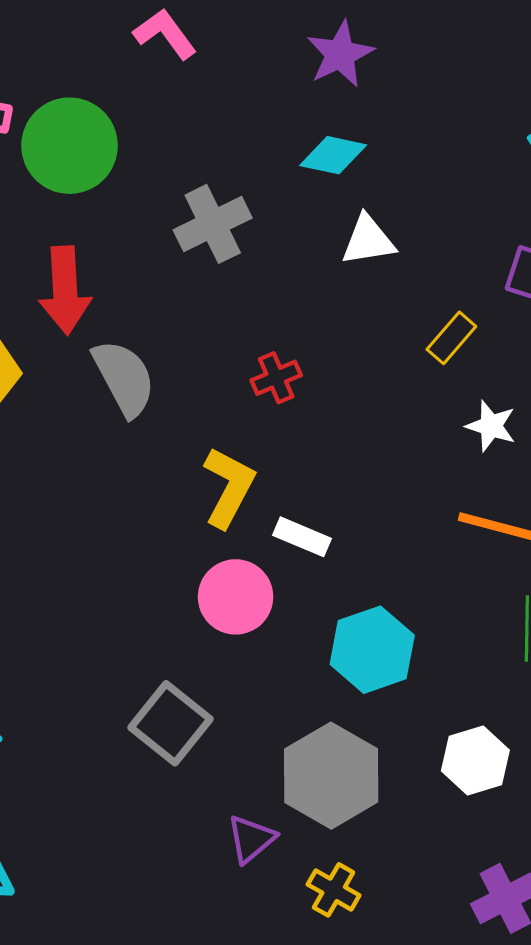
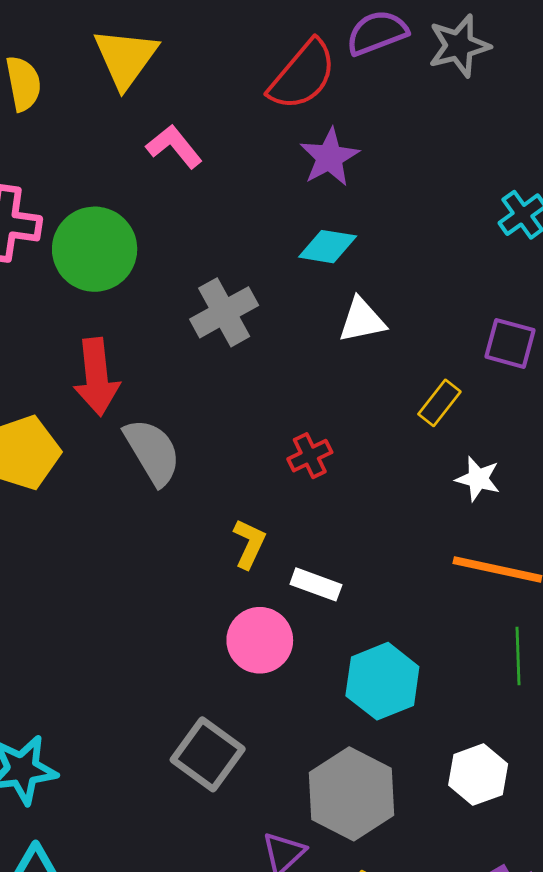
red cross: (276, 378) -> (310, 456), moved
yellow L-shape: (229, 487) -> (249, 544), size x0.7

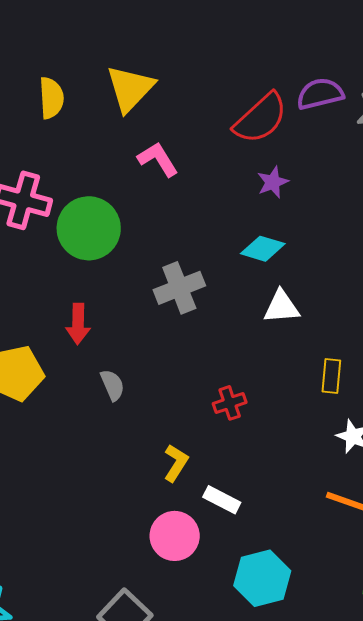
purple star: (329, 157) -> (273, 182), size x0.7
red arrow: (97, 377) -> (78, 324), size x0.7
yellow rectangle: (439, 403) -> (331, 376), turned -40
gray semicircle: (152, 452) -> (112, 385), size x0.6

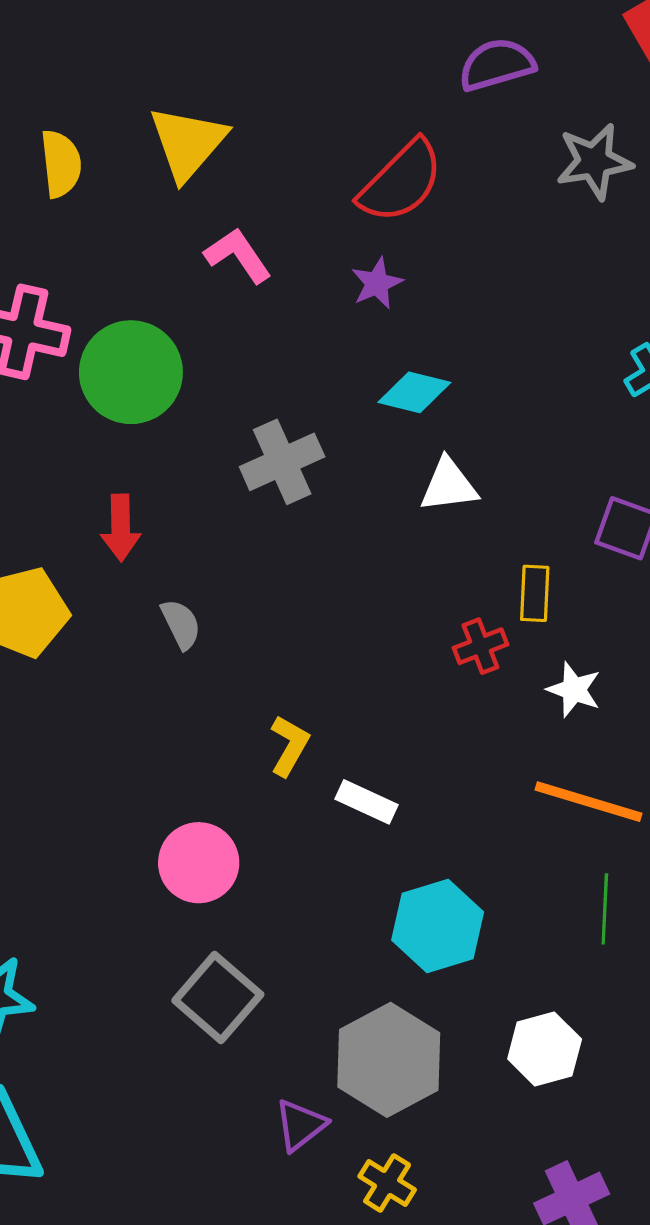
purple semicircle: (320, 94) -> (497, 64), moved
purple star: (273, 182) -> (377, 283), moved
red cross: (230, 403) -> (480, 646), moved
pink circle: (175, 536) -> (199, 863), moved

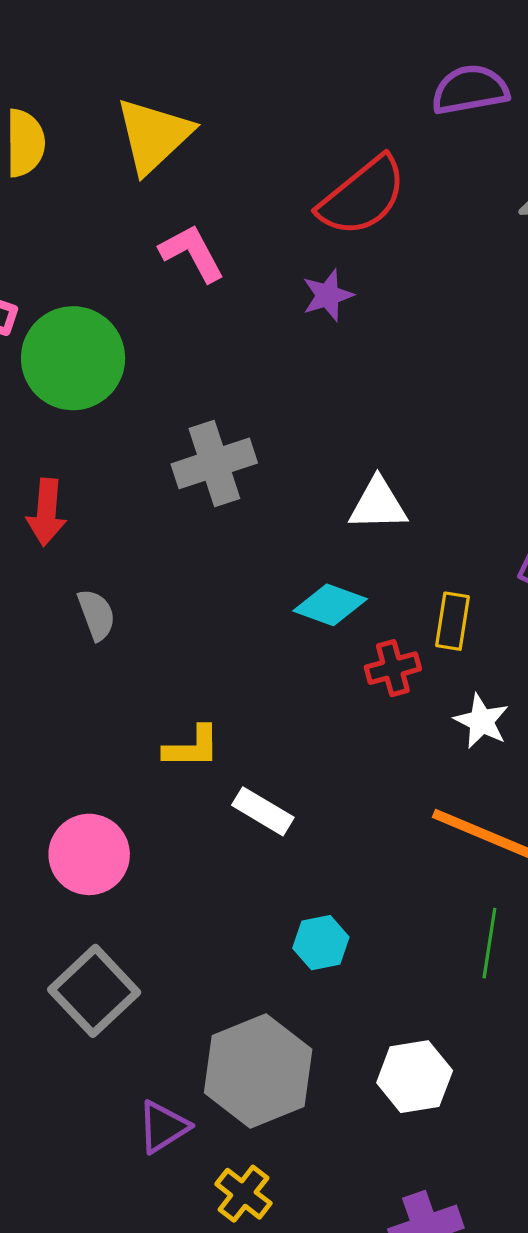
cyan diamond: (414, 392) -> (330, 605), moved
yellow L-shape: (289, 746) -> (192, 747), turned 54
cyan hexagon: (438, 926) -> (321, 943), size x0.6

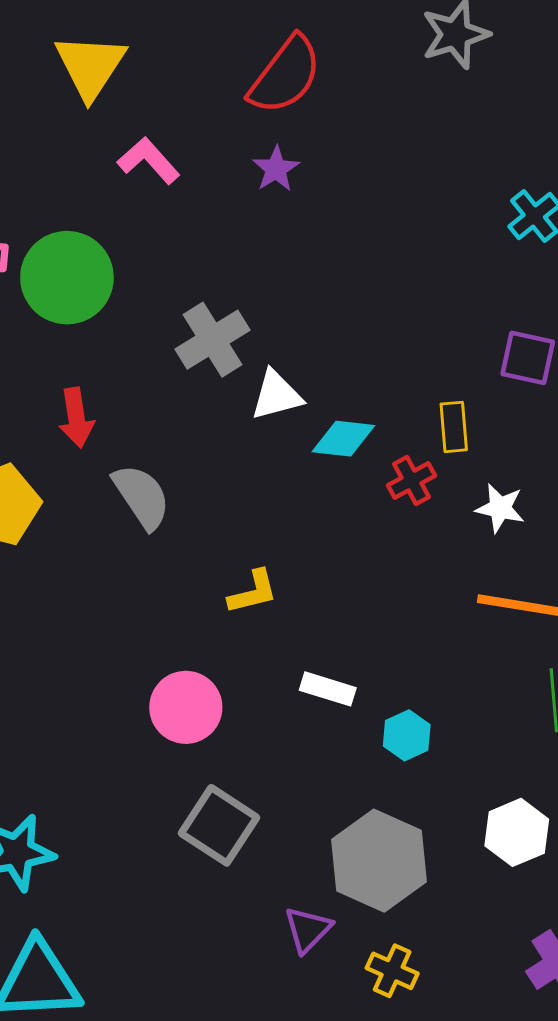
white triangle: (378, 504) -> (276, 395), moved
gray semicircle: (96, 615) -> (142, 497), size x1.5
white rectangle: (263, 811) -> (328, 689), moved

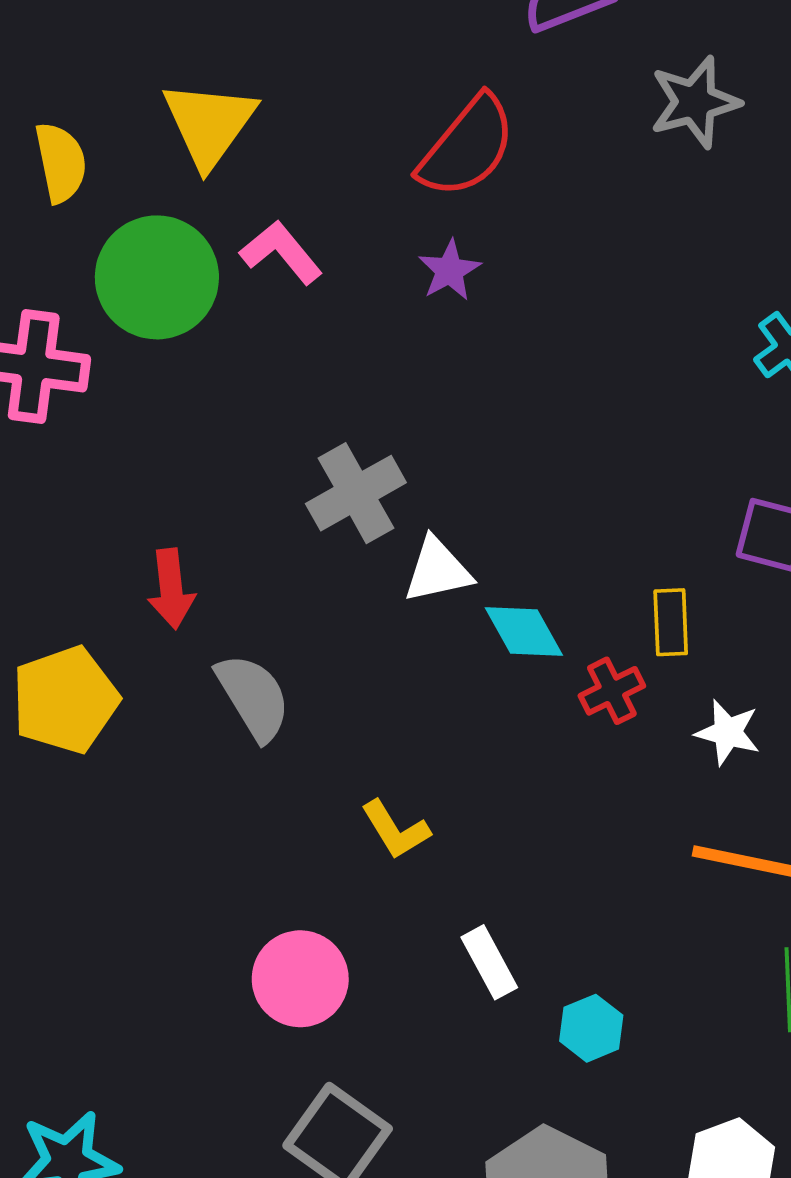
green circle: (67, 278) -> (157, 277), moved
cyan diamond: (343, 439) -> (524, 632), turned 52
yellow L-shape: (253, 592) -> (395, 830), turned 70
white rectangle: (328, 689) -> (489, 962), turned 42

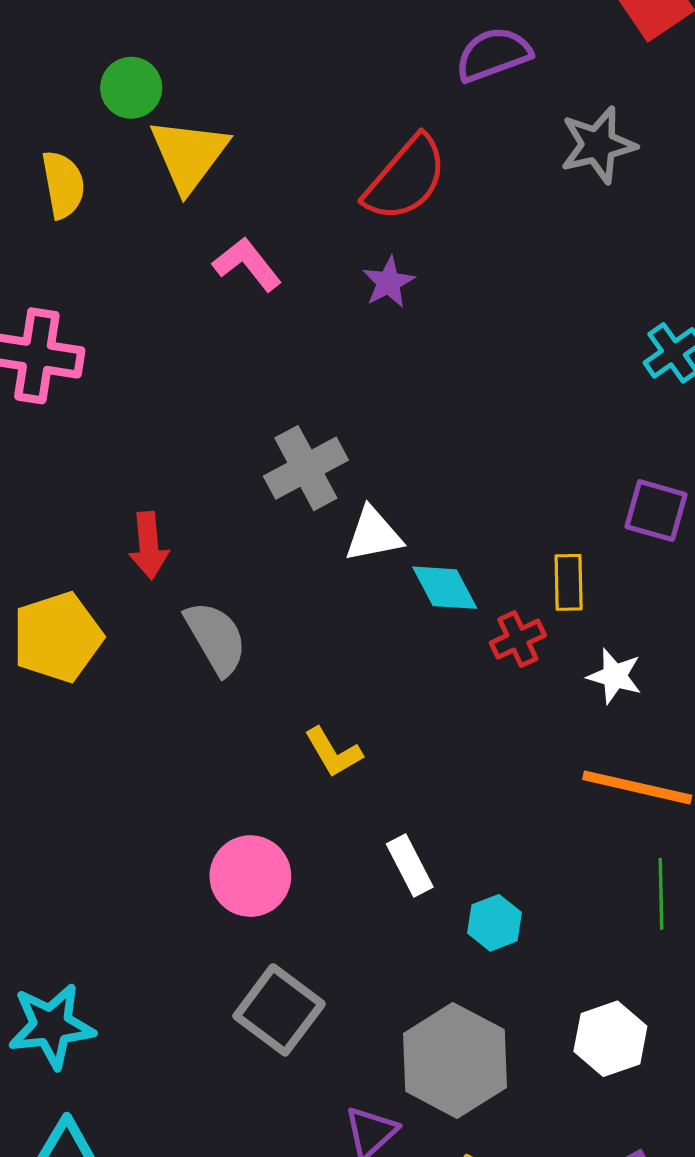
green circle: (157, 277) -> (131, 88), moved, size x0.6

